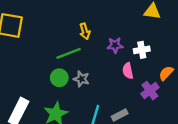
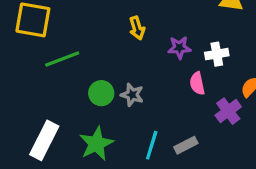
green line: (69, 53) -> (62, 59), moved

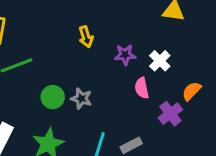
white cross: (217, 54) -> (160, 61), turned -35

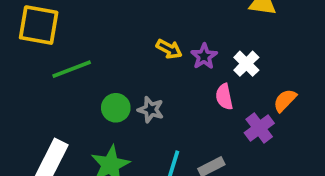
yellow arrow: (86, 37) -> (169, 49), moved, turned -45
purple star: (125, 55) -> (204, 56), turned -30

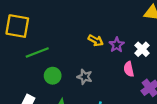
green circle: (116, 108) -> (53, 76), moved

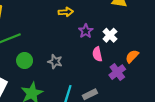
yellow arrow: (96, 40) -> (66, 12), moved, turned -32

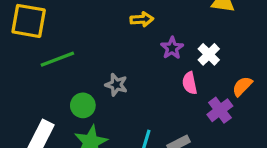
green circle: (25, 60) -> (83, 105), moved
gray star: (55, 62) -> (116, 85), moved

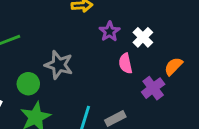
gray star: (116, 85) -> (59, 65), size x1.4

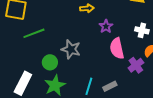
white cross: (143, 37) -> (142, 30), moved, turned -32
pink semicircle: (126, 63) -> (117, 48), size x1.5

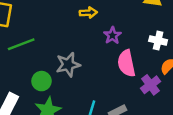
gray star: (71, 49) -> (68, 65), turned -30

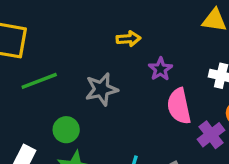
gray star: (68, 65) -> (101, 89), moved

